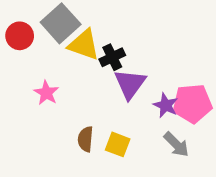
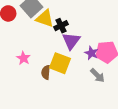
pink star: (46, 93) -> (23, 58), moved
yellow square: (118, 144) -> (60, 63), moved, size x1.5

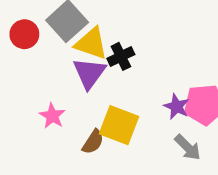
purple triangle: (71, 41) -> (89, 73), moved
brown semicircle: (46, 72) -> (93, 142), turned -152

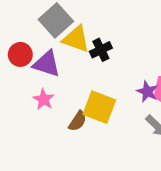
red circle: (24, 34) -> (20, 54), moved
purple triangle: (89, 73) -> (47, 64), moved, turned -48

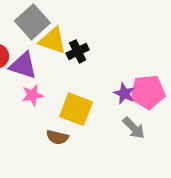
pink star: (44, 99) -> (32, 95), moved, turned 30
brown semicircle: (78, 121) -> (57, 137), moved, turned 70

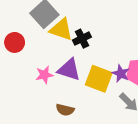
purple triangle: (23, 65) -> (69, 70), moved
yellow square: (76, 109) -> (99, 79), moved

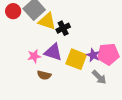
red circle: (15, 42) -> (13, 11), moved
brown semicircle: (65, 110) -> (44, 75), moved

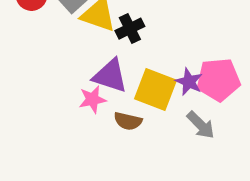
pink star: (34, 56) -> (92, 99), moved
brown semicircle: (44, 75) -> (128, 121), moved

